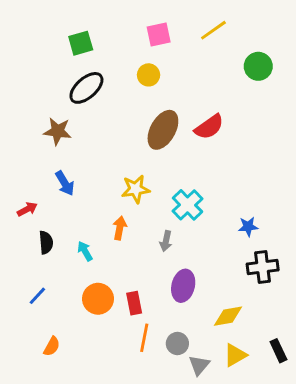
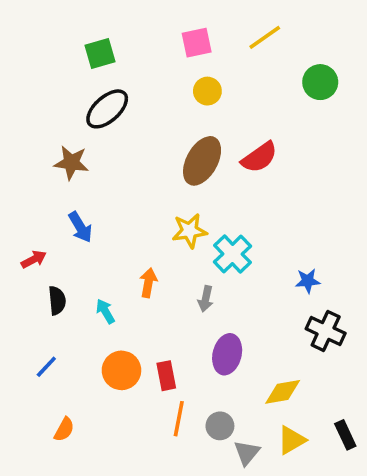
yellow circle: (149, 75) -> (207, 91), moved
yellow star: (136, 189) -> (190, 231), moved
black cross: (263, 267) -> (326, 331), turned 32

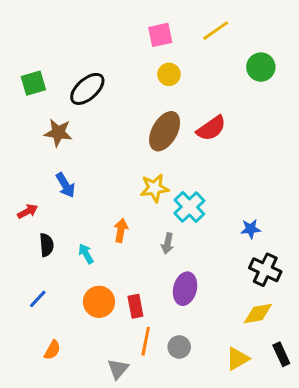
green square: (100, 53) -> (33, 83), moved
yellow diamond: (283, 392) -> (258, 313), moved
gray triangle: (247, 453) -> (118, 369), moved

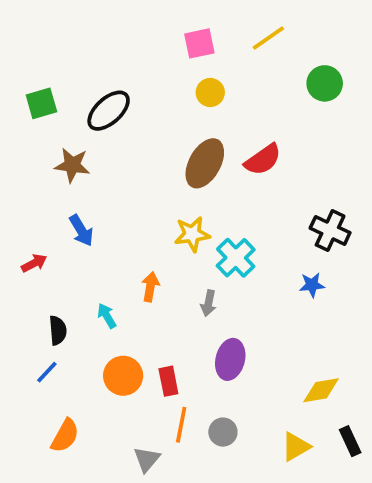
black semicircle: (46, 245) -> (58, 330), moved
black cross: (265, 270) -> (330, 230), moved
orange semicircle: (52, 350) -> (65, 436), size x1.4

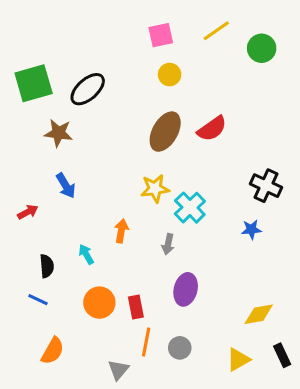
green circle: (325, 83) -> (262, 48), moved
green square: (41, 103) -> (34, 83), size x1.5
blue line: (47, 372) -> (38, 300), turned 72

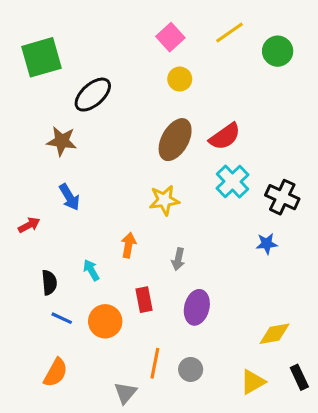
pink square: (161, 35) -> (170, 37), turned -30
green square: (34, 83) -> (42, 57), moved
cyan cross: (190, 208) -> (233, 182), moved
blue line: (38, 300) -> (62, 318), moved
red rectangle: (136, 307) -> (144, 300), moved

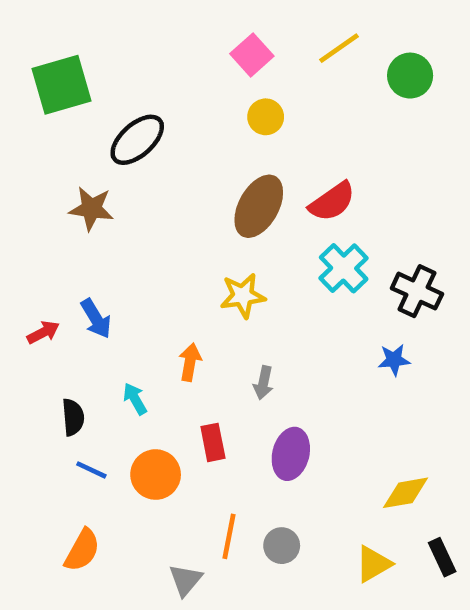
blue arrow: (69, 197) -> (96, 319), moved

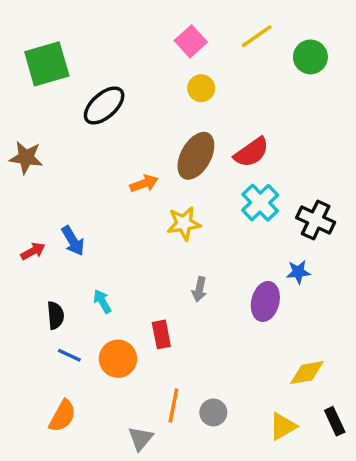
brown star: (91, 209) -> (26, 158), moved
orange arrow: (190, 362) -> (144, 184), moved, turned 60
purple ellipse: (291, 454) -> (265, 301), moved

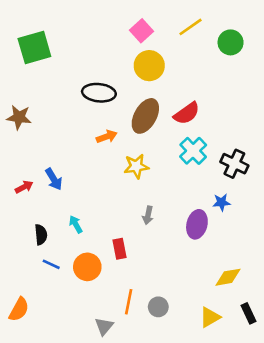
yellow circle: (201, 88) -> (149, 66), size x1.5
black ellipse: (104, 106) -> (99, 93), moved, turned 48
orange semicircle: (62, 416) -> (19, 309), moved

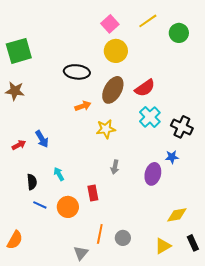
green square: (34, 48) -> (19, 51), moved

